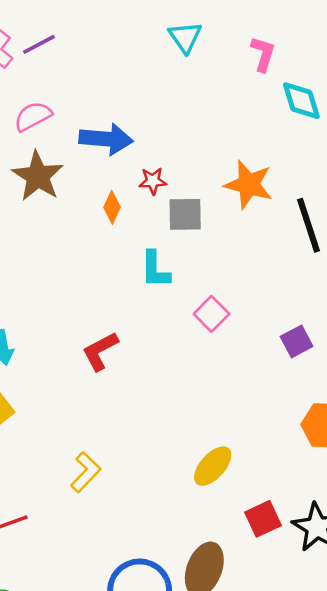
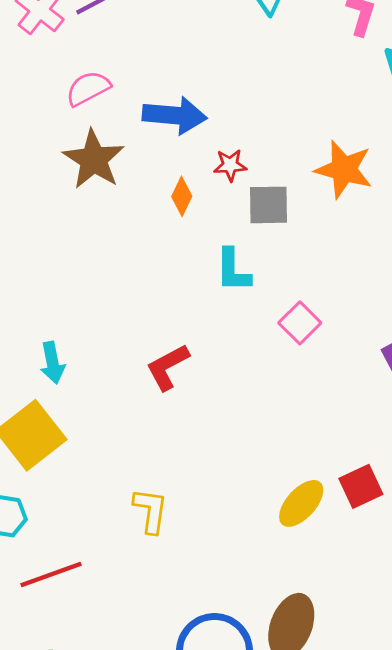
yellow L-shape: (86, 472) -> (151, 511), turned -36
red square: (263, 519) -> (361, 486), moved

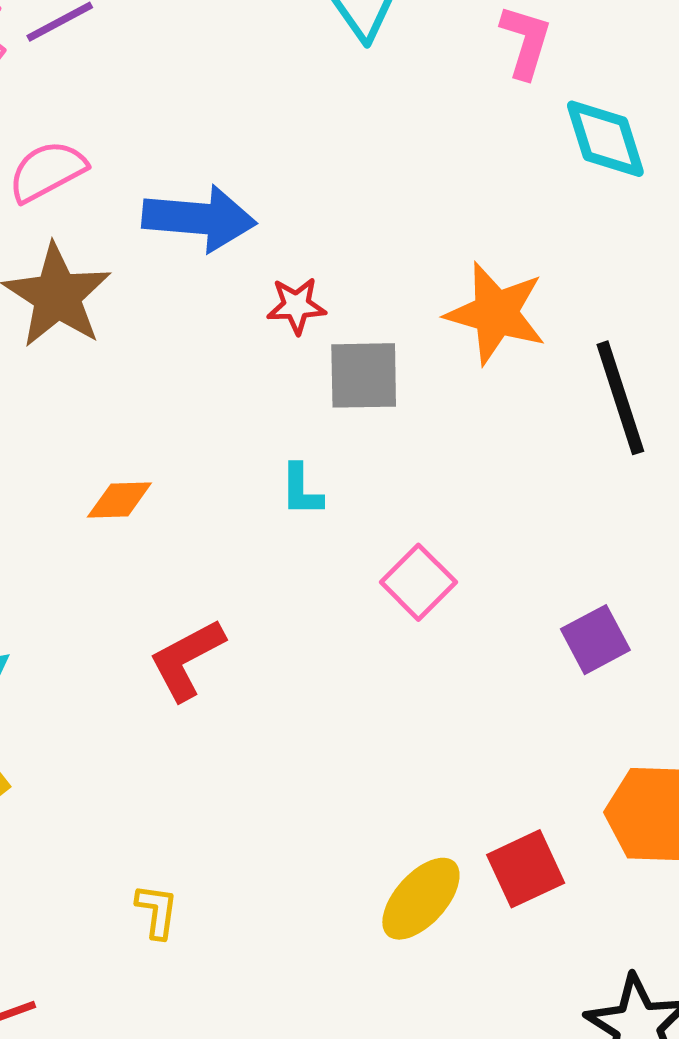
orange diamond: (182, 196) -> (119, 500), moved, turned 63
cyan L-shape: (233, 270) -> (301, 490), size x0.7
yellow L-shape: (151, 511) -> (157, 911), size x0.7

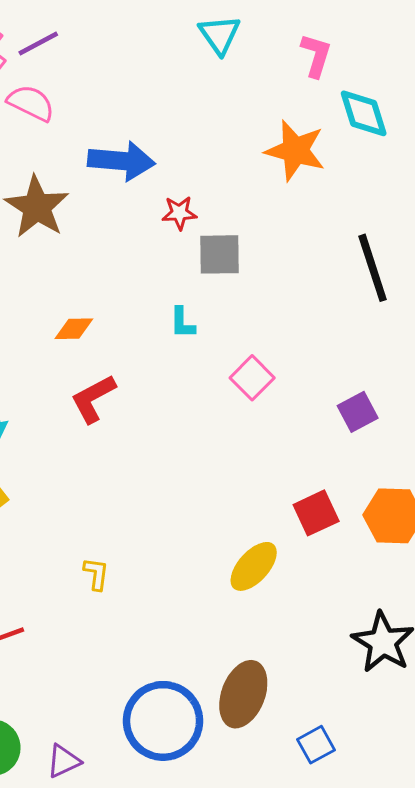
pink semicircle: (47, 171) -> (31, 103), moved, turned 54
orange star: (496, 313) -> (295, 150), moved
red L-shape: (187, 659) -> (93, 399), moved
red square: (526, 869) -> (316, 513), moved

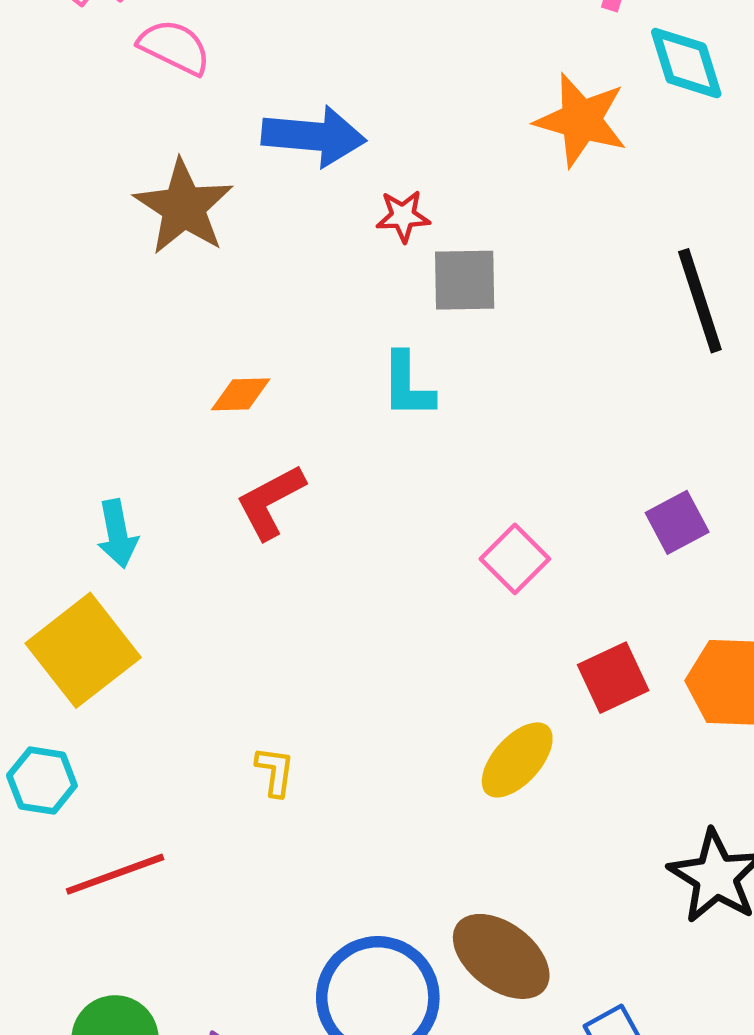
cyan L-shape: (182, 323) -> (408, 385), size x1.4
pink square: (252, 378) -> (515, 559), moved
brown ellipse: (243, 694) -> (501, 956), turned -74

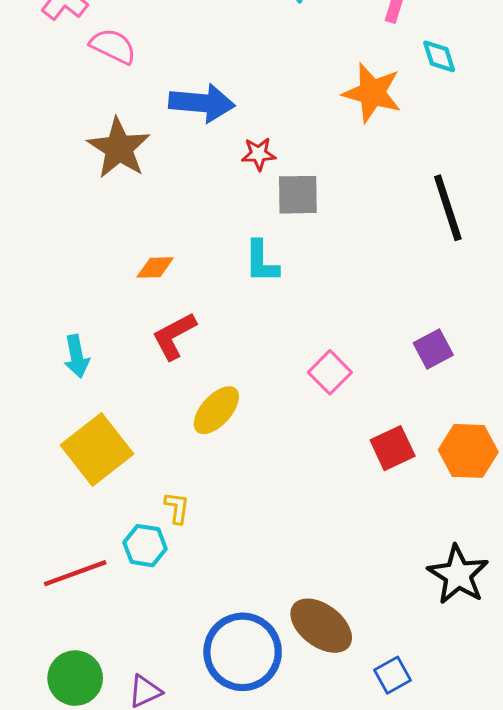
cyan diamond: (686, 63) -> (439, 56), size x0.7
yellow square: (83, 650) -> (97, 449), moved
yellow ellipse: (517, 760) -> (216, 410), moved
cyan hexagon: (42, 781) -> (145, 546), moved

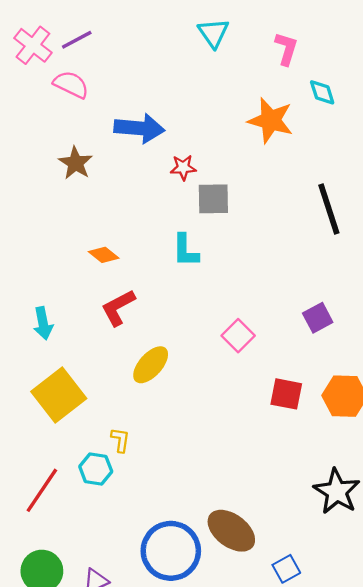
brown star: (119, 148) -> (76, 163), size x0.7
orange diamond: (155, 267) -> (104, 255), turned 40
red square: (393, 448) -> (286, 394), turned 36
red line: (75, 573) -> (42, 490), turned -36

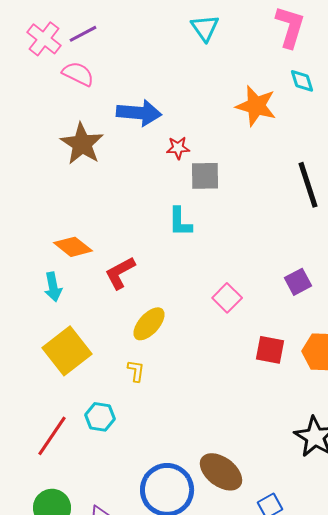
pink L-shape: (286, 49) -> (290, 27), moved, size x1.4
brown star: (76, 163) -> (82, 144), size x1.4
orange diamond: (104, 255) -> (73, 247), moved, size x1.4
yellow L-shape: (120, 440) -> (136, 371), moved

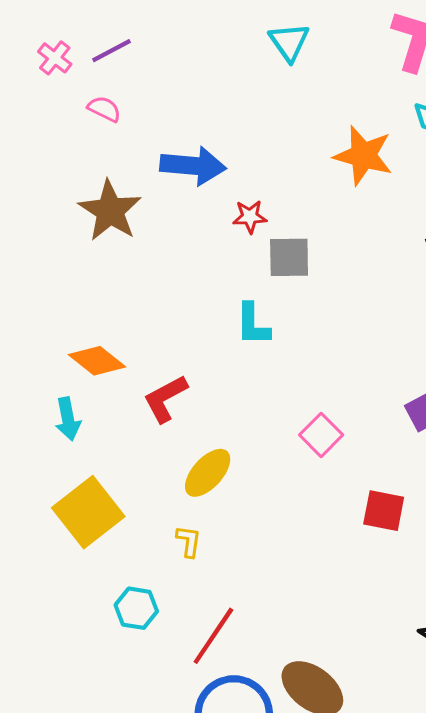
pink cross: (44, 39) -> (55, 58), size x0.7
pink semicircle: (78, 74) -> (104, 109), size x0.7
red line: (52, 436) -> (213, 636), moved

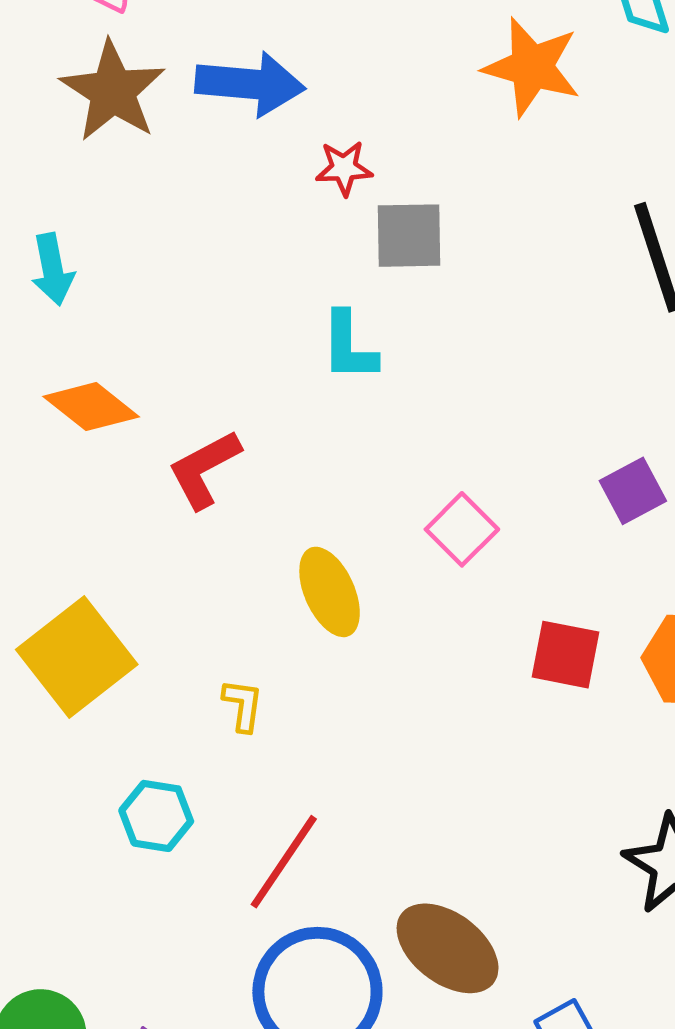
brown star: (110, 211) -> (113, 91), moved
cyan arrow: (68, 419) -> (53, 269), moved
yellow ellipse: (208, 473) -> (330, 592), moved, turned -66

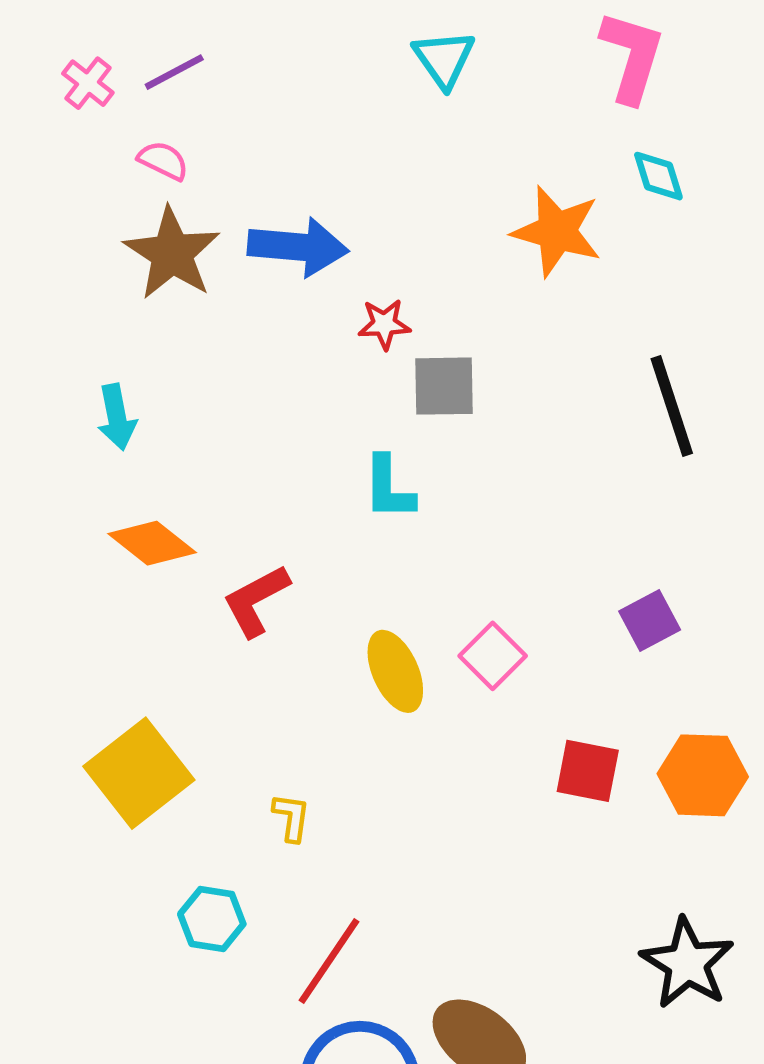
yellow ellipse: (330, 592) -> (395, 671), moved

